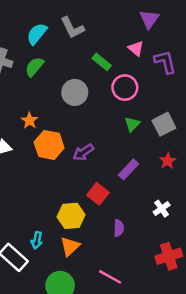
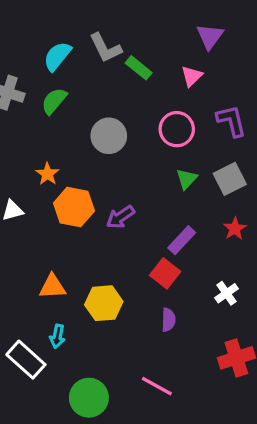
pink triangle: (136, 48) -> (192, 76), turned 35
green rectangle: (102, 62) -> (139, 68), moved
purple L-shape: (165, 62) -> (231, 121), moved
red square: (98, 194) -> (165, 273), moved
orange triangle: (70, 246) -> (52, 287), moved, turned 40

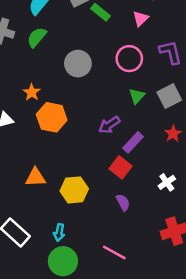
purple arrow: (120, 217) -> (109, 125), moved
purple semicircle: (168, 320) -> (123, 202), turned -30
cyan arrow: (57, 336) -> (59, 232), moved

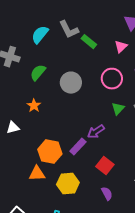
green semicircle: (37, 37) -> (38, 73), moved
orange hexagon: (52, 117) -> (50, 152), moved
purple rectangle: (133, 142) -> (78, 147), moved

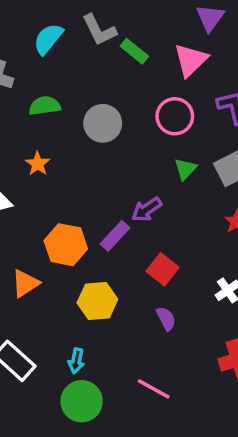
pink triangle: (121, 47) -> (191, 60), size x1.5
green semicircle: (38, 73) -> (45, 106), turned 42
orange triangle: (37, 174) -> (25, 283), moved, turned -30

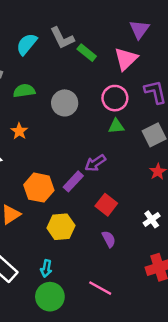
green triangle: (185, 169) -> (116, 126), moved, turned 42

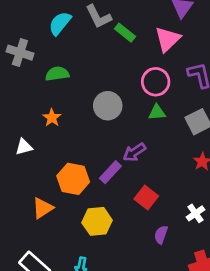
gray circle: (65, 103) -> (108, 106), moved
purple semicircle: (109, 239) -> (161, 235), moved, turned -133

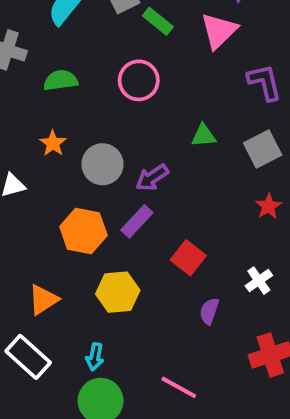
pink circle: (156, 82) -> (139, 80), moved
gray circle: (108, 106) -> (102, 164), moved
purple arrow: (134, 152) -> (152, 178), moved
orange triangle: (43, 208) -> (43, 300), moved

